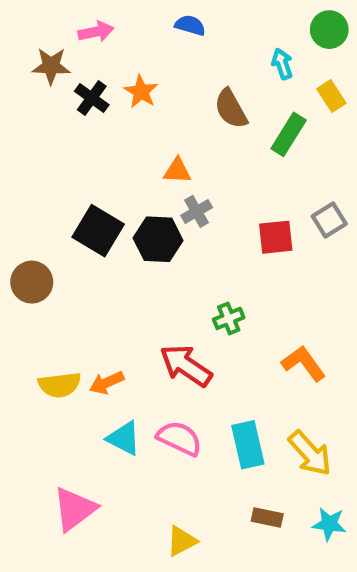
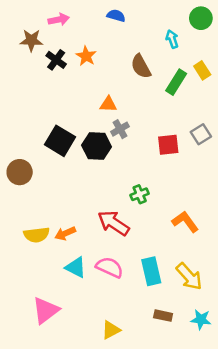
yellow rectangle: (331, 96) -> (202, 70), moved

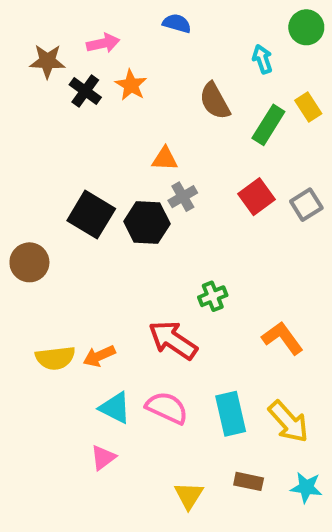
pink arrow: (59, 19) -> (103, 43), moved
red square: (168, 145) -> (257, 197), moved, turned -30
pink triangle: (46, 310) -> (103, 458), moved, size x0.6
yellow triangle: (111, 330) -> (189, 495), moved, turned -30

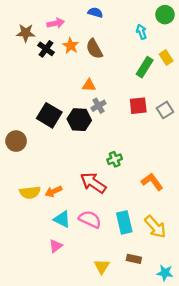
brown semicircle: (215, 101) -> (94, 49), moved
red square: (257, 197) -> (138, 106), turned 30
cyan star: (306, 487) -> (165, 273), moved

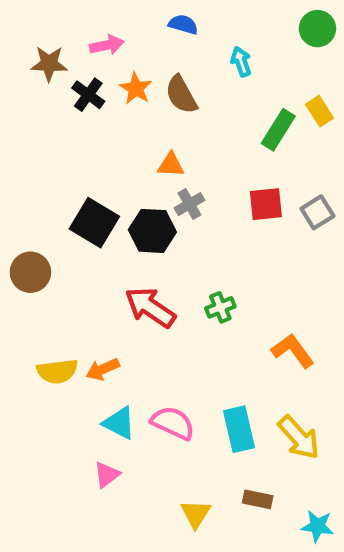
cyan arrow: (141, 32) -> (241, 62), moved
red arrow: (93, 183) -> (150, 307), moved

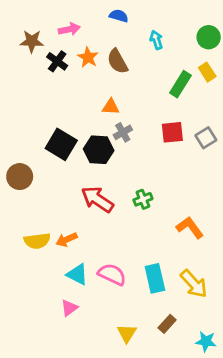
green circle: (317, 29) -> (209, 37), moved
brown rectangle: (258, 499) -> (167, 324), turned -60

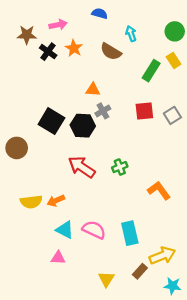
brown semicircle: (117, 61) -> (111, 52), moved, turned -30
yellow arrow: (194, 284) -> (162, 256), moved, turned -70
pink triangle: (69, 308) -> (58, 258), turned 40

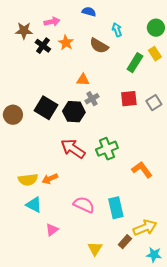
brown circle: (17, 148) -> (13, 115), moved
green cross: (120, 167) -> (107, 149), size x1.5
cyan triangle: (65, 230) -> (34, 205), moved
pink triangle: (58, 258) -> (52, 230), turned -40

